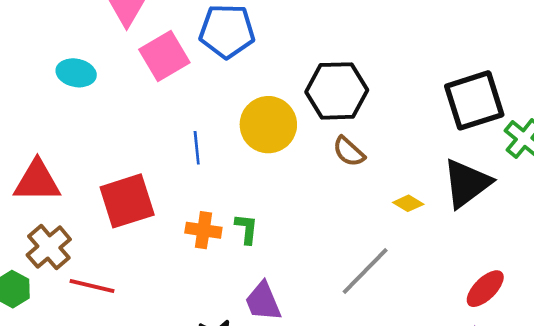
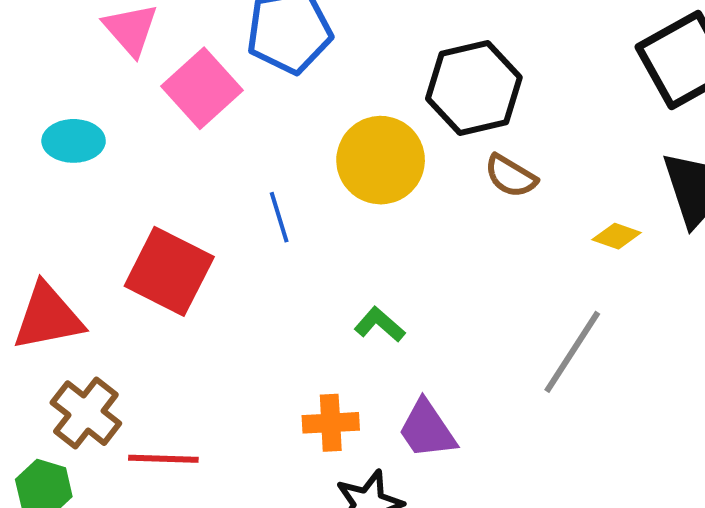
red square: (127, 201) -> (169, 271), moved, turned -34
green L-shape: (247, 229) -> (380, 325), turned -44
orange cross: (203, 230) -> (331, 423), moved

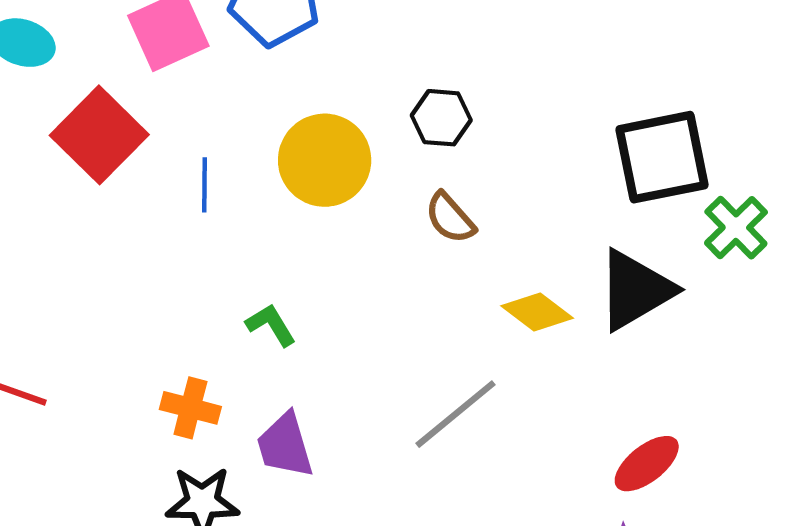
black hexagon: (474, 88) -> (441, 118), size x0.6
yellow diamond: (617, 236) -> (537, 312), size x1.4
red square: (169, 271) -> (99, 135), moved

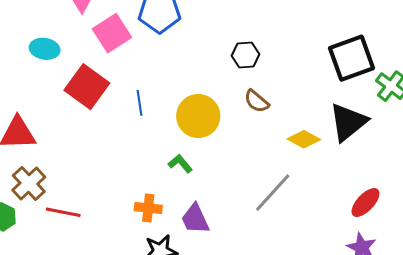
yellow circle: (325, 160) -> (198, 116), moved

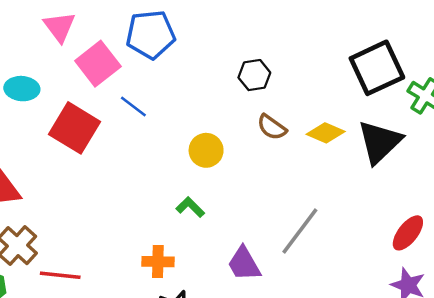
blue line: (140, 103) -> (133, 107), moved, turned -40
yellow circle: (198, 116) -> (206, 150), size x0.7
yellow diamond: (304, 139) -> (326, 133), moved
purple trapezoid: (195, 219) -> (244, 264), moved

